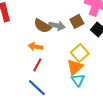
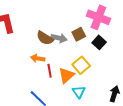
red line: (37, 65) -> (50, 71), moved, turned -40
orange triangle: (75, 67) -> (66, 75), moved

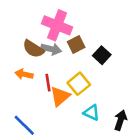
pink cross: (98, 17) -> (57, 25), moved
red line: (50, 71) -> (48, 83), moved
cyan triangle: (79, 92) -> (91, 113), moved, turned -32

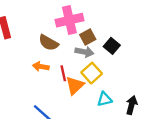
pink cross: (57, 25) -> (69, 20), turned -32
gray arrow: (51, 49) -> (84, 52), moved
cyan triangle: (91, 113) -> (104, 99), turned -35

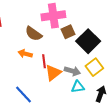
black square: (112, 46) -> (88, 41), size x1.6
gray arrow: (84, 52) -> (72, 71), moved
yellow square: (92, 73) -> (94, 67), moved

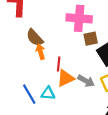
brown semicircle: (34, 34) -> (35, 38), moved
orange arrow: (25, 54) -> (40, 52), turned 48
cyan triangle: (78, 87) -> (48, 93), moved

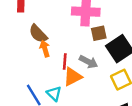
gray arrow: (86, 81) -> (88, 62), moved
cyan triangle: (48, 93) -> (54, 94), turned 40

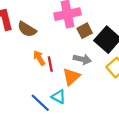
brown semicircle: (38, 34) -> (27, 29), moved
red line: (65, 62) -> (50, 64), moved

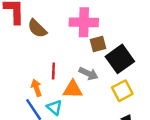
orange arrow: (39, 58) -> (36, 88), moved
orange triangle: (71, 77) -> (73, 89), turned 30

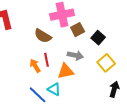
brown semicircle: (37, 28) -> (43, 36), moved
black square: (120, 59) -> (98, 38), size x0.6
orange arrow: (36, 88) -> (35, 66), moved

